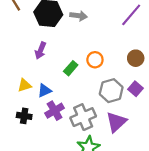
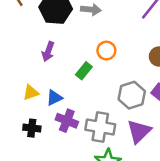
orange circle: (95, 60) -> (106, 51), moved
purple cross: (55, 111) -> (67, 121), turned -36
gray cross: (83, 117) -> (100, 127), turned 35

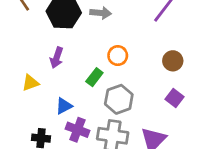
yellow triangle: (31, 93) -> (30, 83), moved
gray hexagon: (132, 95) -> (119, 99), moved

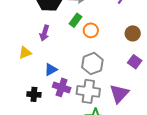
green rectangle: (94, 77) -> (76, 20), moved

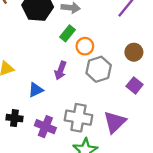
purple arrow: (44, 33) -> (61, 70), moved
gray hexagon: (92, 64) -> (99, 69), moved
purple cross: (62, 87) -> (45, 127), moved

